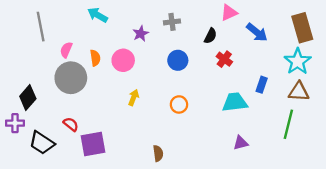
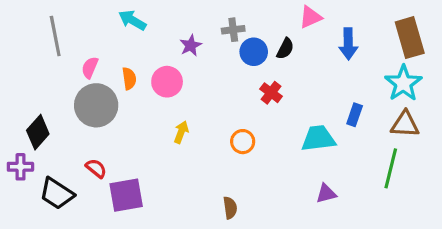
blue arrow: (257, 32) -> (348, 44), turned 50
red cross: (224, 59) -> (271, 93), moved
blue circle: (178, 60) -> (254, 52), moved
brown semicircle: (158, 153) -> (230, 208), moved

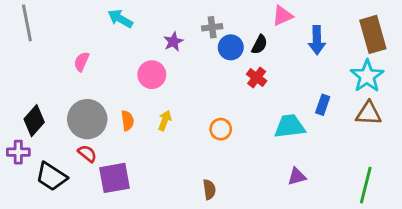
gray line: (55, 36) -> (27, 23), moved
orange semicircle: (129, 79) -> (127, 121), moved
red cross: (271, 93) -> (257, 77), moved
gray circle: (96, 105) -> (87, 119), moved
green line: (391, 168) -> (366, 185), moved

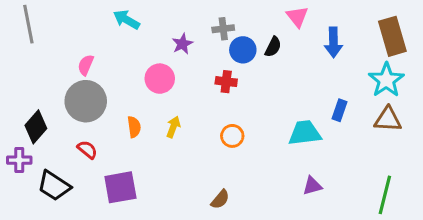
pink triangle: (282, 16) -> (297, 17), turned -45
red cross: (257, 77) -> (226, 82), moved, turned -30
gray circle: (87, 119) -> (86, 101), moved
red semicircle: (87, 154) -> (87, 150), moved
brown semicircle: (209, 189) -> (220, 199), turned 48

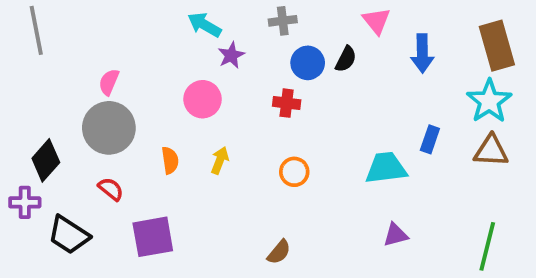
cyan arrow: (127, 20) -> (204, 25), moved
gray cross: (223, 29) -> (283, 21), moved

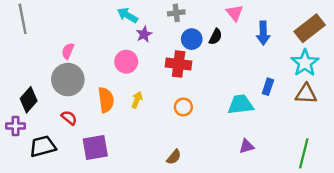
brown rectangle: (497, 46) -> (310, 28), turned 68
red cross: (287, 103) -> (179, 64), size x1.5
orange semicircle: (170, 160) -> (106, 100), size x1.5
black trapezoid: (69, 235) -> (43, 146), turned 132

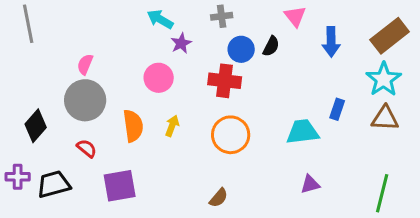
orange circle: (183, 107) -> (231, 135), size x1.6
purple cross: (15, 126) -> (18, 177), moved

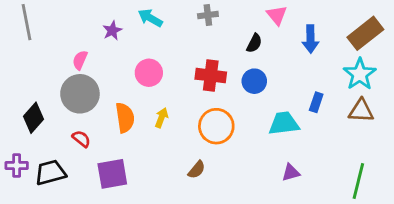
purple star: (181, 43) -> (112, 31), moved
blue circle: (241, 49) -> (254, 81), moved
brown semicircle: (219, 198) -> (197, 170), moved

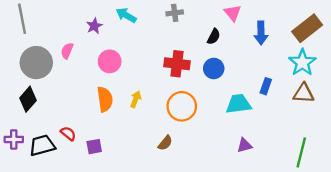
pink circle: (149, 73) -> (110, 61), moved
gray circle: (80, 94) -> (36, 63), moved
red semicircle: (81, 139) -> (68, 134), moved
purple square: (112, 174) -> (94, 147), size x0.6

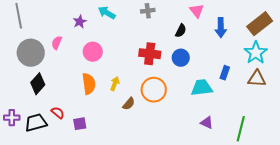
black diamond: (28, 99) -> (38, 84), moved
brown semicircle: (165, 143) -> (129, 104), moved
purple triangle: (244, 145) -> (207, 123), turned 40
green line: (301, 152) -> (241, 129), moved

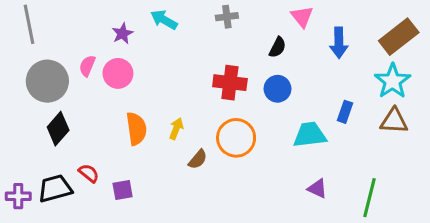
pink circle: (93, 52) -> (118, 73), moved
purple cross: (12, 118) -> (18, 196), moved

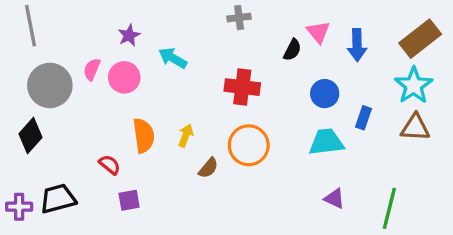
pink triangle: (302, 17) -> (318, 32), moved
cyan arrow: (164, 20) -> (173, 58), moved
blue circle: (278, 89) -> (325, 94), moved
black diamond: (58, 129) -> (30, 136), moved
red semicircle: (89, 173) -> (110, 165), moved

